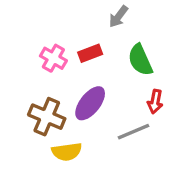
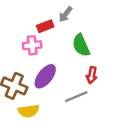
red rectangle: (90, 53) -> (45, 26), moved
pink cross: (53, 58) -> (32, 45), moved, turned -36

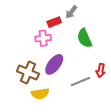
red arrow: (92, 75) -> (101, 70), moved

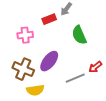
pink cross: (43, 38) -> (25, 35), moved
red arrow: (101, 70) -> (95, 67), turned 40

